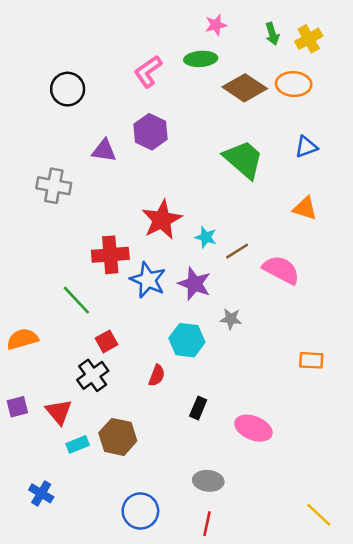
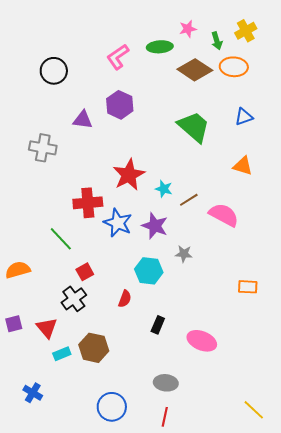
pink star: (216, 25) -> (188, 29), moved
green arrow: (272, 34) -> (217, 41), moved

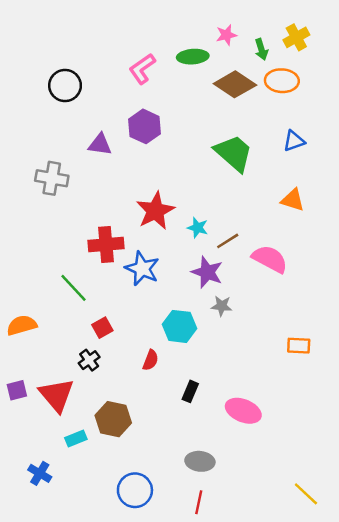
purple star: (155, 226) -> (207, 272), moved
black cross: (74, 299) -> (89, 360), size x0.7
red triangle: (47, 328) -> (57, 395), size x1.4
cyan rectangle: (62, 354) -> (76, 438), moved

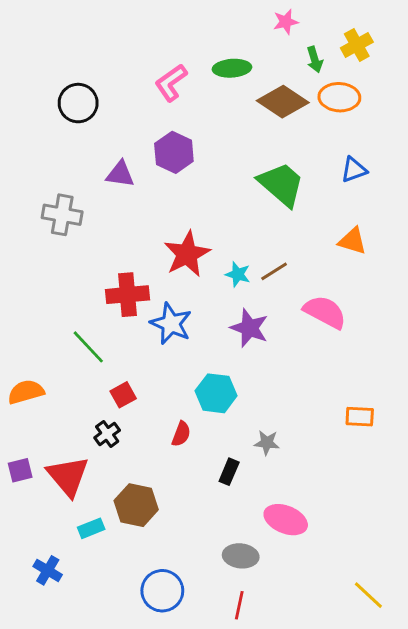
pink star: (226, 35) -> (286, 22), moved
brown line: (228, 241) -> (274, 271), moved
gray star: (222, 306) -> (267, 443), moved
pink ellipse: (243, 411) -> (286, 520), moved

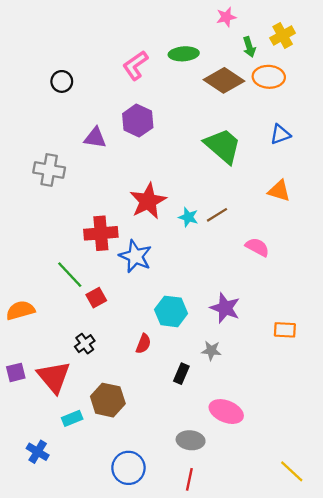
black circle: (78, 103) -> (62, 81), size x0.7
pink semicircle: (325, 312) -> (257, 247), size x0.7
purple star: (249, 328) -> (225, 308), moved
red square: (123, 395) -> (96, 298), moved

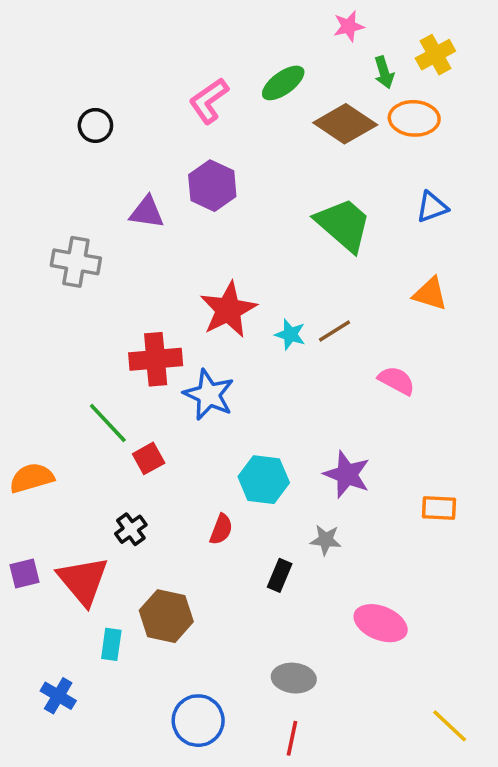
green ellipse: (184, 54) -> (283, 83), turned -32
pink ellipse: (226, 412) -> (381, 623), moved
cyan rectangle: (72, 418) -> (111, 644), turned -60

